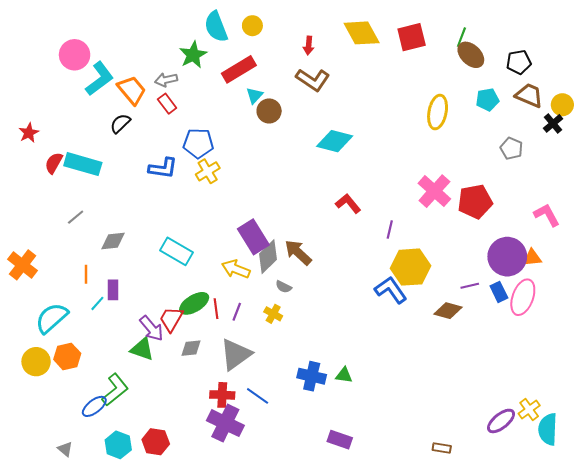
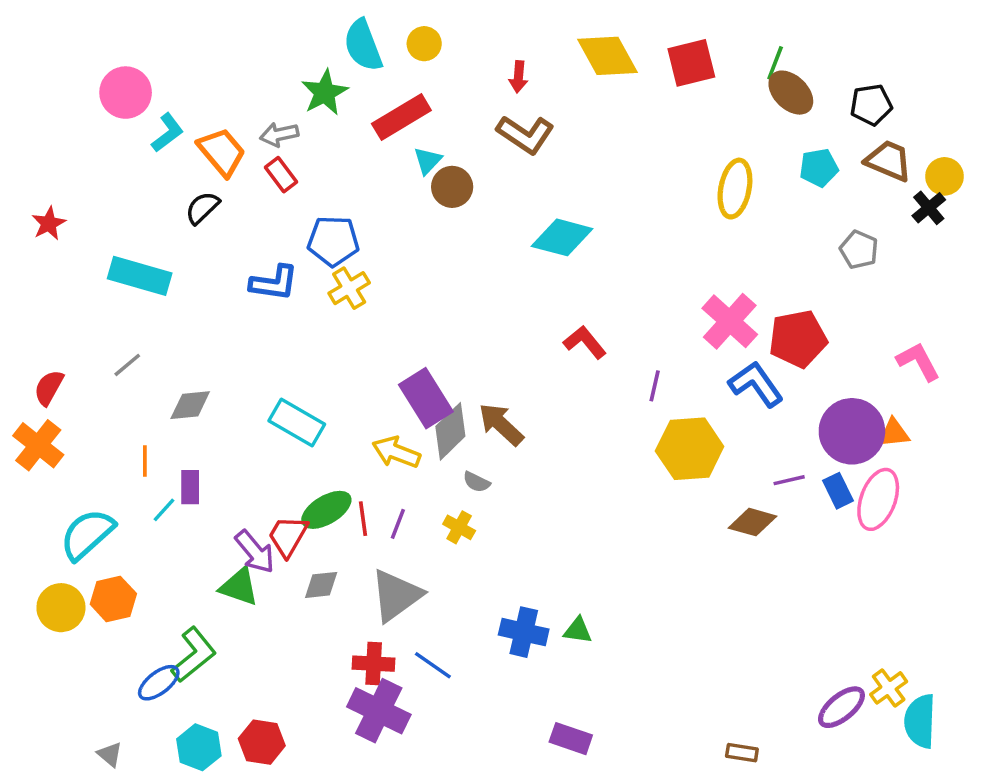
cyan L-shape: (99, 79) -> (167, 133), size x0.7
red semicircle: (54, 163) -> (49, 388), moved
blue L-shape: (391, 290) -> (756, 384), moved

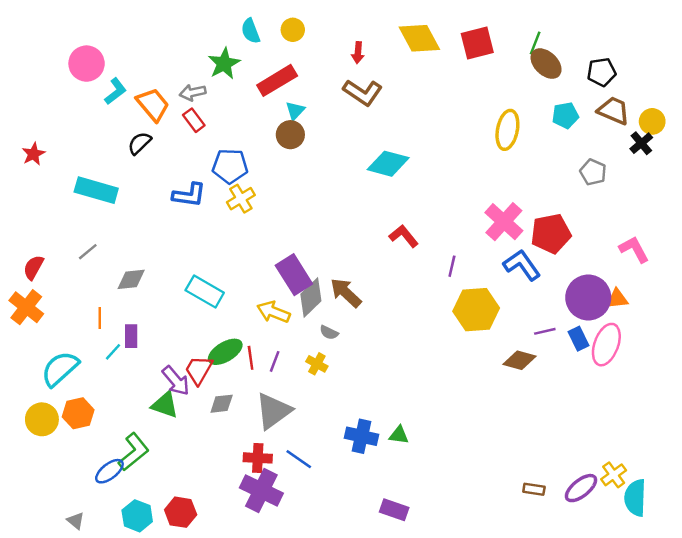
cyan semicircle: (363, 45) -> (251, 31), size x0.7
brown circle: (452, 187) -> (290, 135), moved
brown rectangle: (742, 753) -> (534, 489), moved

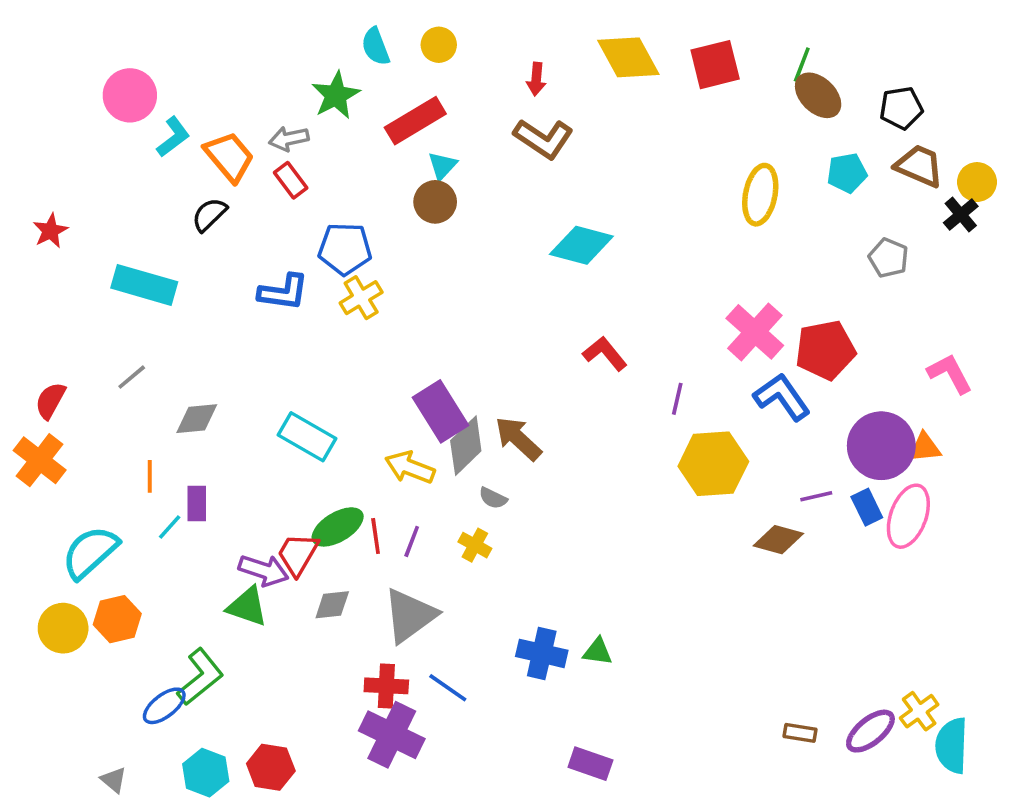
purple arrow: (176, 381) -> (264, 570), turned -32

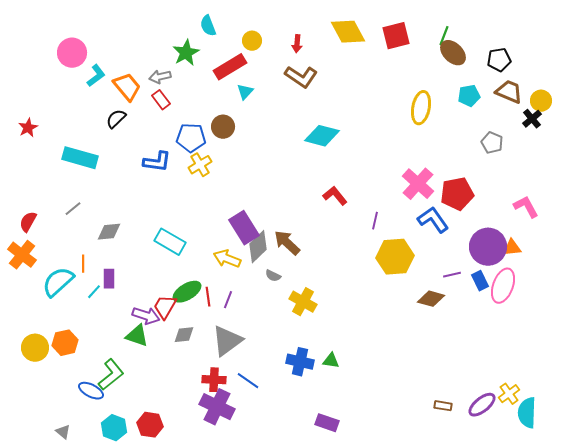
yellow circle: (439, 45) -> (252, 41), moved
brown circle: (435, 202) -> (223, 127), moved
yellow cross: (475, 545) -> (303, 302), moved, size x1.5
cyan semicircle: (90, 552) -> (58, 282), moved
blue ellipse: (164, 706) -> (91, 391), turned 65

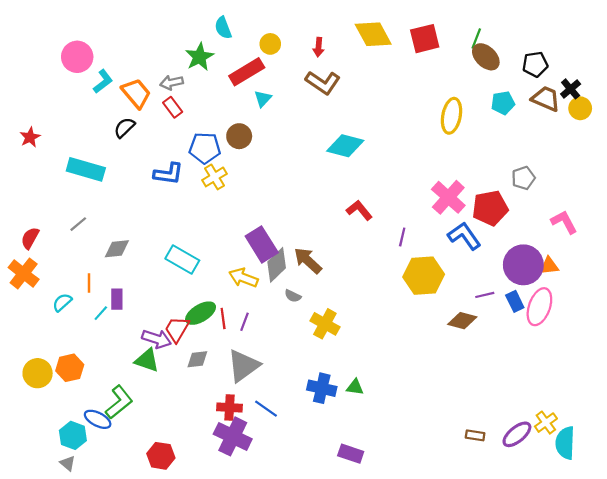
black cross: (532, 119) -> (571, 89), moved
gray pentagon: (492, 143) -> (523, 178), moved, turned 30
cyan semicircle: (58, 282) -> (62, 302), size x0.6
cyan hexagon: (114, 428) -> (73, 435), moved

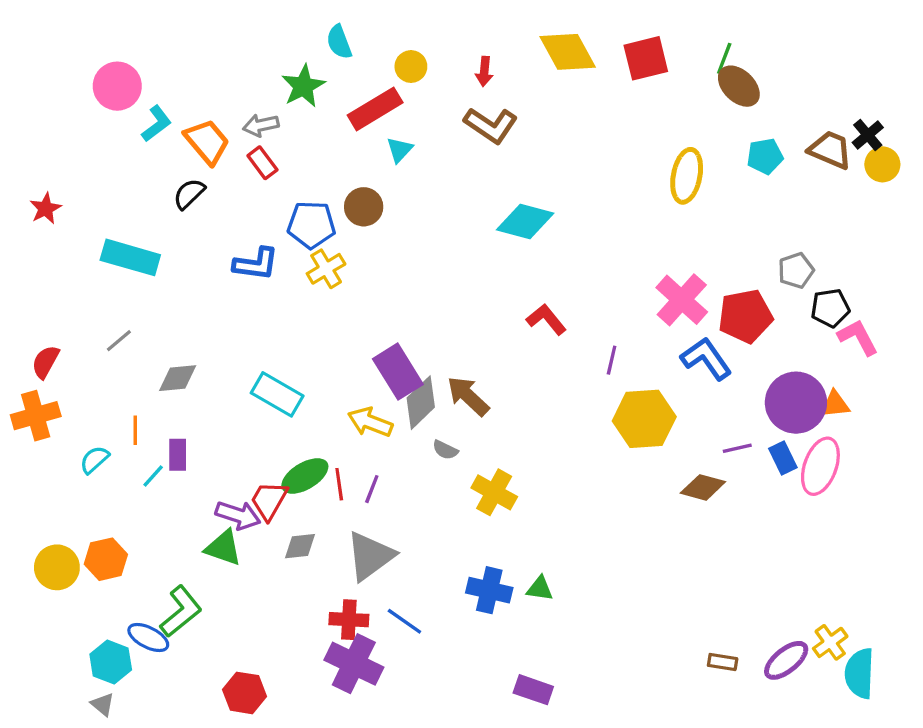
black pentagon: (535, 64) -> (830, 308), moved
orange cross: (24, 273) -> (36, 416), turned 36

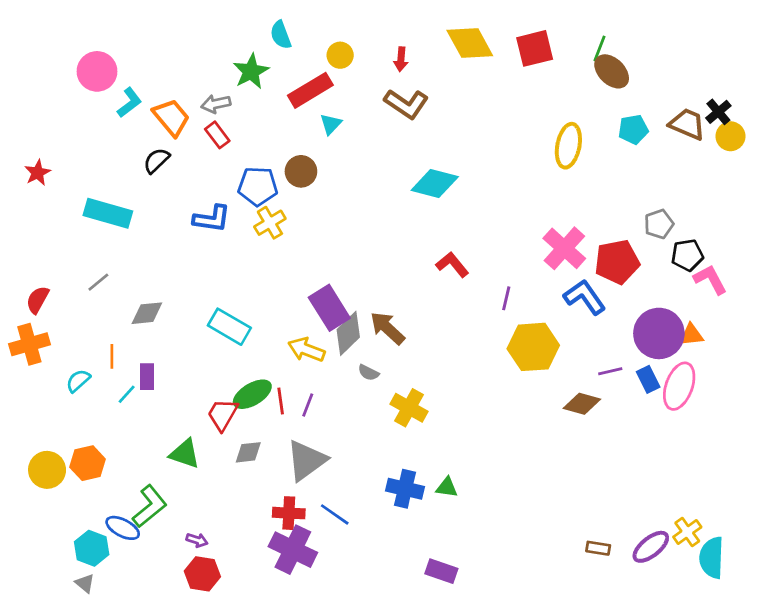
purple arrow: (238, 515) -> (197, 540), moved, size x0.6

